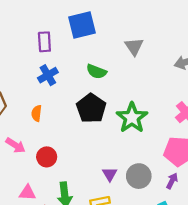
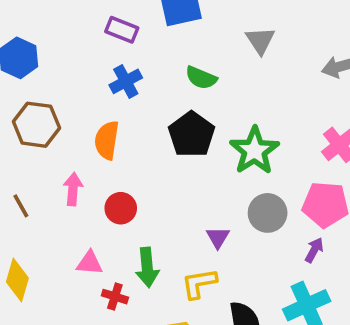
purple rectangle: (44, 42) -> (122, 30), turned -66
orange semicircle: (37, 113) -> (107, 140), size x1.5
pink arrow: (16, 145) -> (73, 189), turned -120
gray circle: (139, 176) -> (268, 213), moved

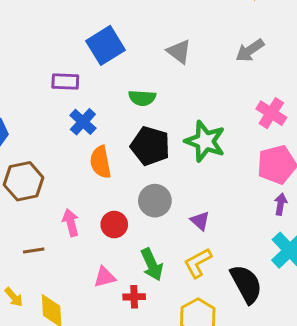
orange semicircle: (107, 140) -> (101, 162), moved
brown line: (21, 206) -> (34, 251), turned -50
gray circle: (268, 213) -> (155, 201), moved

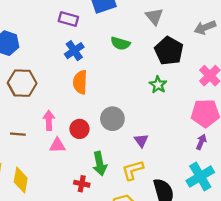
green star: (205, 141) -> (158, 85), size x0.6
black pentagon: (150, 146) -> (169, 51), moved
pink triangle: (105, 277) -> (57, 145), moved

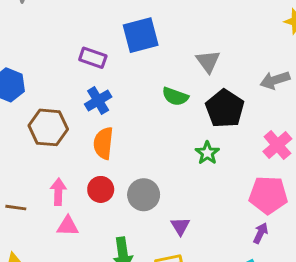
green semicircle: (120, 43) -> (175, 96), moved
brown hexagon: (22, 83) -> (48, 127), moved
red circle: (79, 129) -> (101, 189), moved

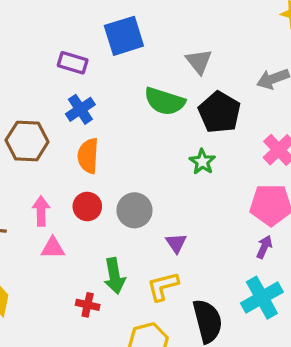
green semicircle: (175, 96) -> (165, 101), size x1.4

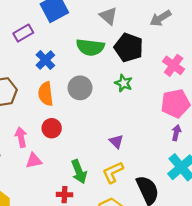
purple rectangle: (73, 63) -> (23, 33), turned -36
blue cross: (80, 109) -> (45, 60), moved
gray circle: (135, 210) -> (80, 88), moved

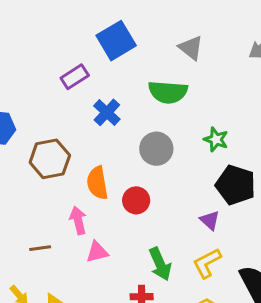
black pentagon: (129, 48) -> (236, 185), moved
orange semicircle: (46, 94) -> (97, 183), moved
red circle: (52, 128) -> (136, 200), moved

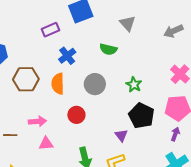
green semicircle: (168, 92) -> (108, 49), size x0.7
orange semicircle: (97, 183) -> (58, 84), moved
pink arrow: (78, 220) -> (37, 121), turned 90

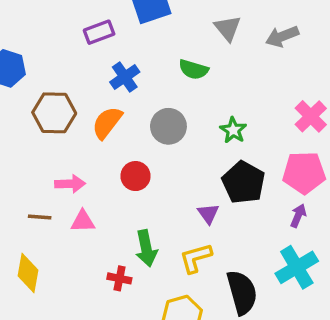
gray arrow: (174, 31) -> (282, 36), moved
orange semicircle: (58, 84) -> (107, 123), turned 35
brown line: (10, 135) -> (40, 217), moved

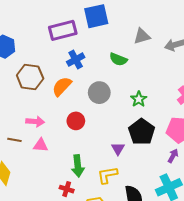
gray triangle: (228, 28) -> (142, 36), turned 48
purple rectangle: (99, 32) -> (63, 30), size x1.5
red cross: (119, 278) -> (67, 189), moved

